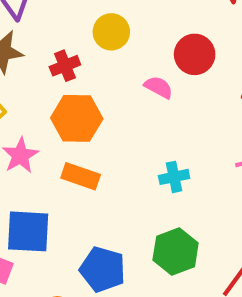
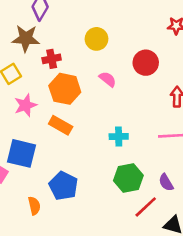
red cross: (65, 66) -> (52, 59), moved
pink semicircle: (159, 87) -> (108, 79), moved
green hexagon: (176, 252) -> (128, 178), moved

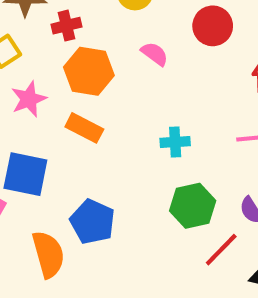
orange semicircle: (34, 206) -> (48, 254), size x1.6

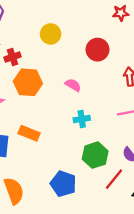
pink semicircle: (155, 54) -> (73, 85), moved
orange rectangle: (84, 128) -> (29, 133), moved
blue pentagon: (92, 222) -> (63, 184), moved

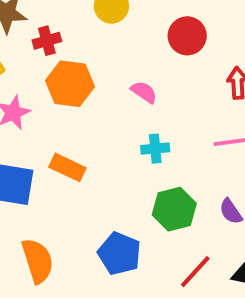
red line: (114, 179) -> (195, 272), moved

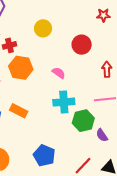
cyan cross: (155, 149) -> (64, 102), size x1.5
green hexagon: (174, 209) -> (83, 121), moved

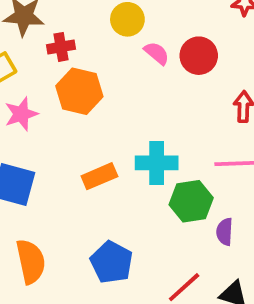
pink semicircle: (59, 73) -> (157, 53), moved
orange rectangle: (19, 111) -> (99, 176), moved, turned -54
purple semicircle: (102, 135) -> (225, 232), turned 32

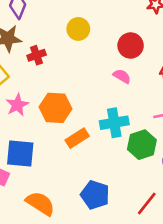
pink semicircle: (157, 53) -> (122, 76), moved
orange hexagon: (79, 91) -> (56, 108), moved
orange semicircle: (31, 261) -> (40, 203), turned -36

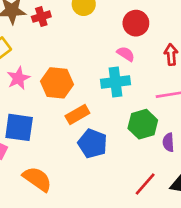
red cross: (37, 55) -> (41, 17), moved
cyan cross: (114, 123) -> (116, 82), moved
blue pentagon: (95, 195) -> (93, 144), moved

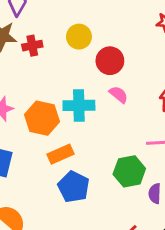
red circle: (136, 23) -> (110, 61), moved
cyan cross: (116, 82) -> (79, 105), moved

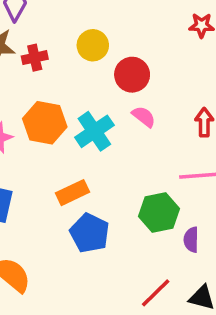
cyan cross: (79, 105) -> (94, 131), turned -32
orange hexagon: (42, 118) -> (45, 123), moved

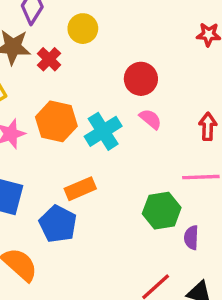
yellow circle: (93, 45) -> (83, 29), moved
red cross: (35, 58) -> (49, 59), turned -35
blue pentagon: (90, 233) -> (58, 224), moved

